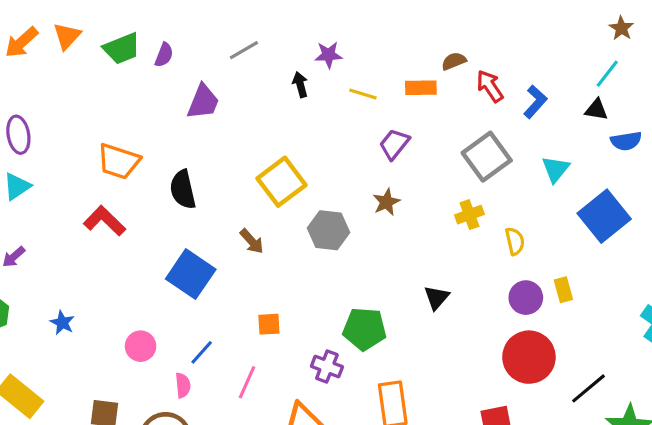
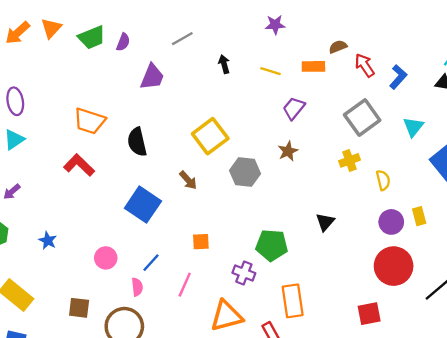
purple star: (328, 55) -> (275, 25), moved

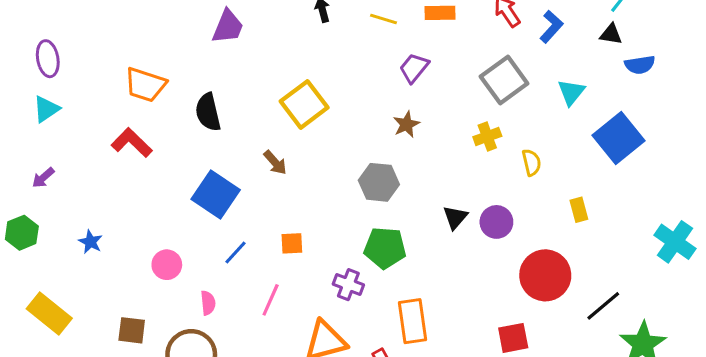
gray hexagon: (245, 172) -> (379, 182), moved
purple circle: (391, 222) -> (496, 222), moved
blue line: (151, 263) -> (235, 252), moved

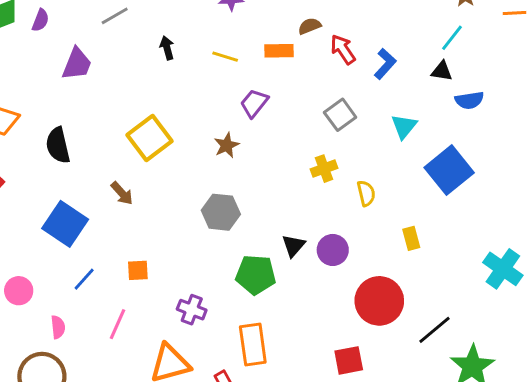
gray square: (504, 80) -> (340, 115), size x0.7
brown star: (406, 124) -> (227, 145), moved
green pentagon: (385, 248) -> (256, 275), moved

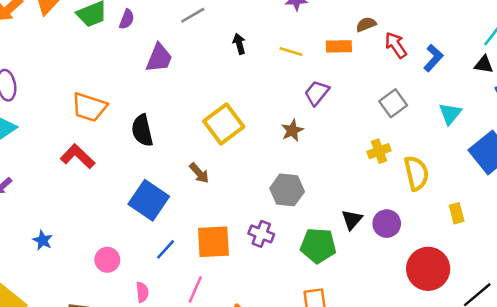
yellow semicircle: (366, 193) -> (416, 173), size x1.5
orange square: (138, 270) -> (213, 242), size x1.8
purple cross: (192, 310) -> (261, 234), moved

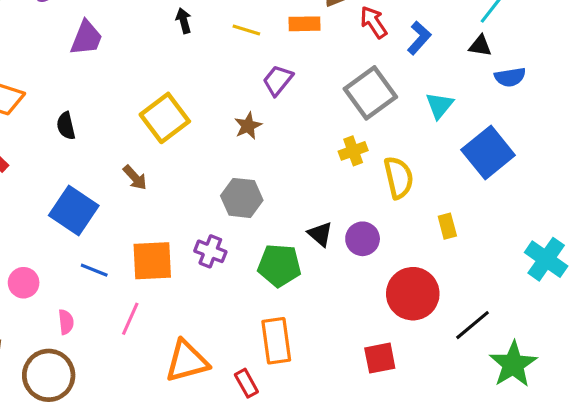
gray square: (393, 103) -> (370, 93), size x1.5
black semicircle: (142, 130) -> (66, 126), size x0.7
black triangle: (352, 220) -> (320, 234), turned -30
blue line: (166, 249) -> (94, 270), turned 70

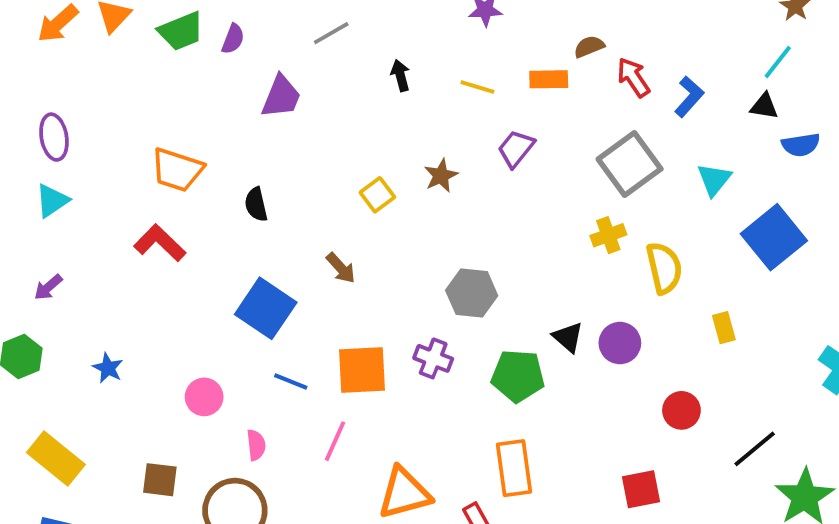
yellow square: (165, 118) -> (377, 195), size x0.6
brown star: (248, 126) -> (441, 176), moved
red circle: (413, 294) -> (681, 410), size x0.6

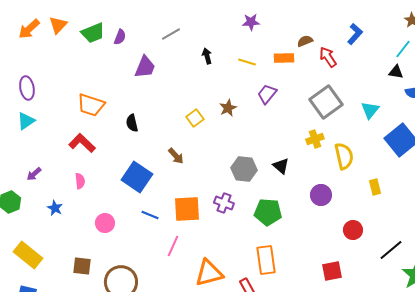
blue L-shape: (689, 97) -> (355, 34), moved
purple arrow: (48, 287) -> (34, 174), moved
black triangle: (568, 337) -> (281, 166), moved
pink semicircle: (256, 445) -> (80, 181), moved

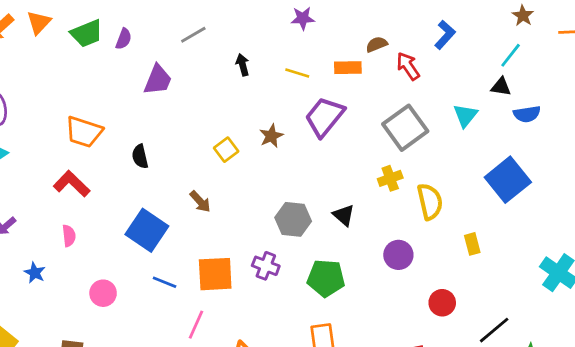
purple trapezoid: (267, 94) -> (325, 117), size x1.5
cyan triangle: (370, 110) -> (465, 115), moved

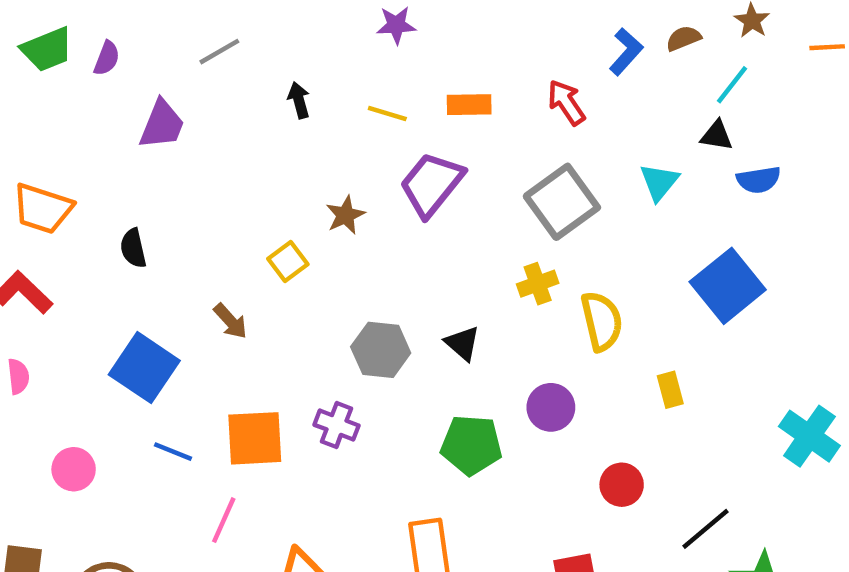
brown semicircle: (377, 44) -> (683, 38), moved
yellow square: (226, 150) -> (288, 262), moved
green pentagon: (326, 278) -> (471, 445), moved

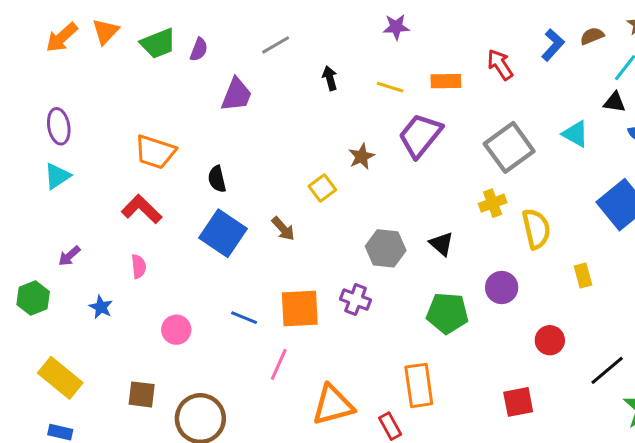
red arrow: (566, 102) -> (500, 65), moved
cyan triangle: (659, 182) -> (575, 134), turned -40
blue square: (144, 368) -> (223, 233), moved

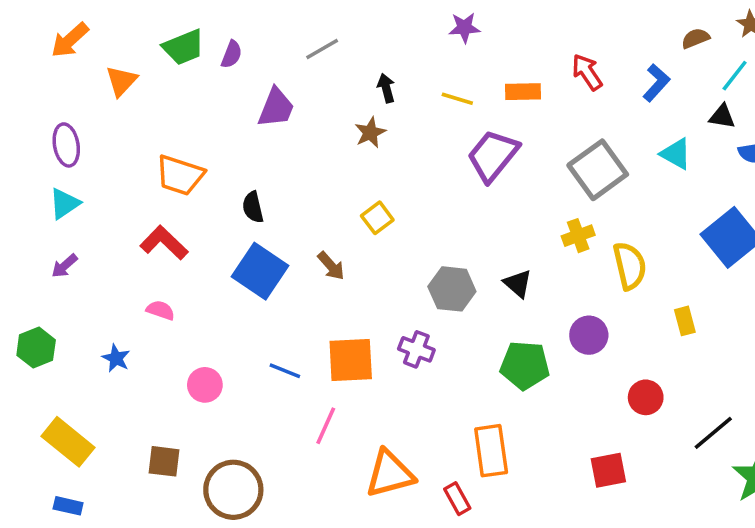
orange triangle: (105, 31) -> (121, 81), moved
blue L-shape: (553, 45) -> (656, 83), moved
brown star: (362, 156) -> (370, 133), moved
purple arrow: (69, 256) -> (64, 266), moved
pink semicircle: (139, 266) -> (160, 310), turned -65

